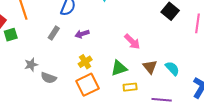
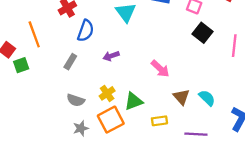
purple arrow: (82, 34) -> (111, 56), moved
gray star: (31, 65) -> (81, 128), moved
green triangle: (119, 68) -> (134, 101), moved
gray semicircle: (49, 78) -> (76, 100), moved

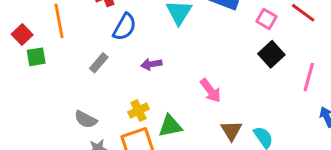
gray semicircle: (76, 100) -> (86, 119), moved

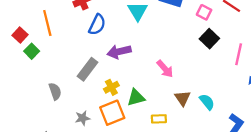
green square: (36, 57) -> (32, 51), turned -32
gray rectangle: (99, 63) -> (88, 69), moved, size x1.5
purple arrow: (151, 64) -> (119, 52), size x1.5
gray semicircle: (86, 119) -> (55, 91), moved, turned -133

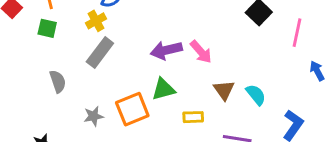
green square: (32, 51) -> (47, 28), moved, turned -32
purple arrow: (119, 52) -> (166, 50), moved
yellow cross: (111, 87) -> (96, 21), moved

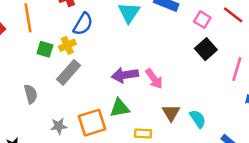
green square: (47, 28) -> (45, 49), moved

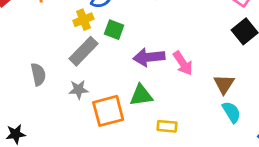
green square: (45, 49) -> (114, 30), moved
brown triangle: (171, 113) -> (224, 84), moved
gray star: (59, 126) -> (79, 90), moved

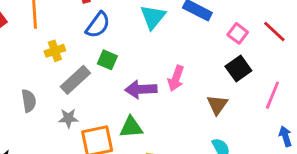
yellow cross: (83, 20) -> (55, 51), moved
pink arrow: (183, 63) -> (176, 78), moved, turned 50
brown triangle: (224, 84) -> (217, 105), moved

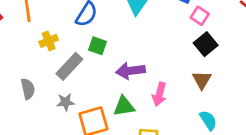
pink square: (238, 33) -> (200, 16), moved
black square: (238, 68) -> (206, 44), moved
pink arrow: (176, 78) -> (159, 94), moved

